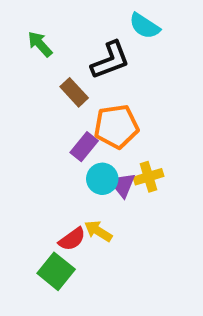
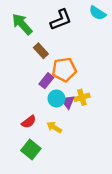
cyan semicircle: (144, 26) -> (97, 13), moved
green arrow: (40, 44) -> (22, 24), size x1.5
black L-shape: (110, 60) -> (61, 20), moved
red semicircle: (72, 239) -> (29, 122), moved

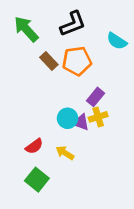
cyan semicircle: (97, 13) -> (117, 41), moved
orange pentagon: (64, 70) -> (77, 61), moved
purple rectangle: (46, 81) -> (95, 97), moved
purple triangle: (68, 102) -> (81, 122), turned -32

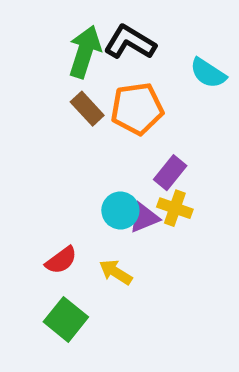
black L-shape: (73, 24) -> (130, 42), turned -128
green arrow: (26, 29) -> (85, 52), moved, turned 60
yellow cross: (98, 117) -> (175, 208), turned 36
purple triangle: (81, 122) -> (144, 218), turned -42

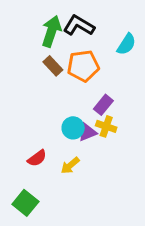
cyan semicircle: (208, 73) -> (126, 44), turned -90
yellow arrow: (116, 272) -> (70, 165), turned -72
green square: (66, 319) -> (25, 203), moved

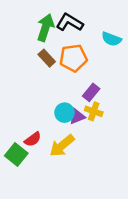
cyan semicircle: (126, 44) -> (111, 39), turned 78
yellow arrow: (70, 165) -> (62, 146), size x1.5
green square: (25, 203) -> (16, 155), moved

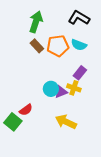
black L-shape: (70, 22) -> (79, 18), moved
cyan semicircle: (111, 39) -> (79, 45), moved
purple rectangle: (91, 92) -> (80, 73), moved
yellow arrow: (62, 146) -> (66, 122), moved, turned 65

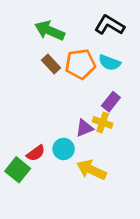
green arrow: (36, 22) -> (50, 31), turned -85
cyan circle: (51, 89) -> (64, 149), moved

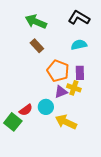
cyan semicircle: (110, 63) -> (79, 45), turned 147
orange pentagon: (80, 64) -> (58, 71), moved, turned 30
purple rectangle: (111, 102) -> (80, 73), turned -40

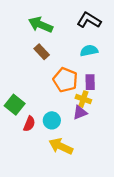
purple triangle: (61, 92) -> (80, 113), moved
red semicircle: (26, 110) -> (29, 124), turned -32
green square: (13, 122) -> (15, 105), moved
yellow arrow: (66, 122) -> (61, 146), moved

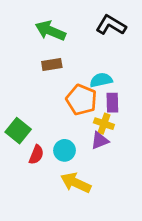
cyan semicircle: (89, 51) -> (101, 80), moved
brown rectangle: (42, 52) -> (52, 65), turned -56

